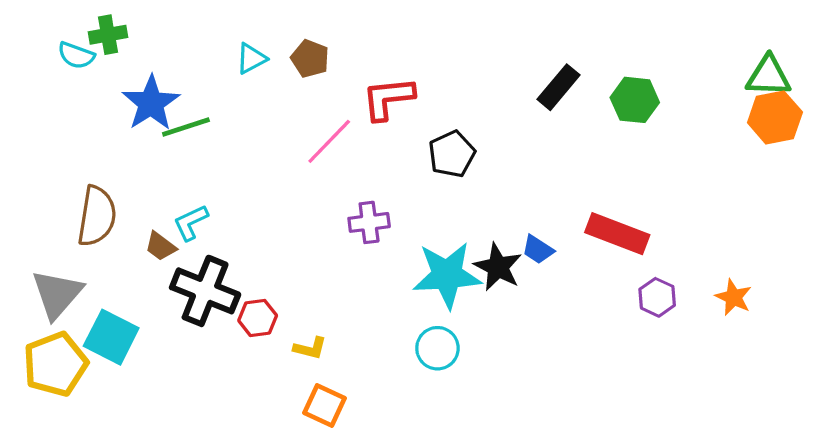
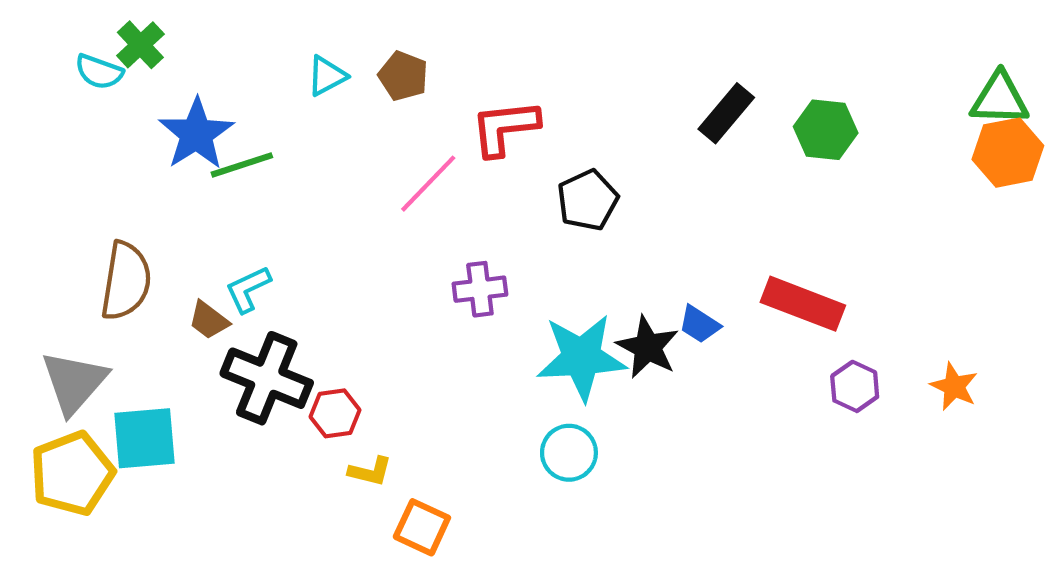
green cross: (108, 35) -> (140, 45), turned -33
cyan square: (111, 337) -> (145, 438), turned -32
yellow L-shape: (310, 348) -> (370, 471), moved

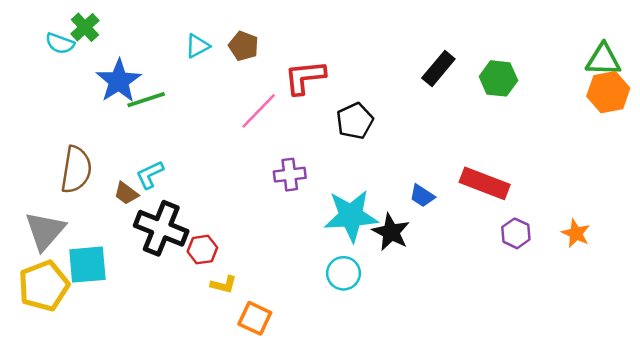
black star: (648, 347) -> (391, 232), moved

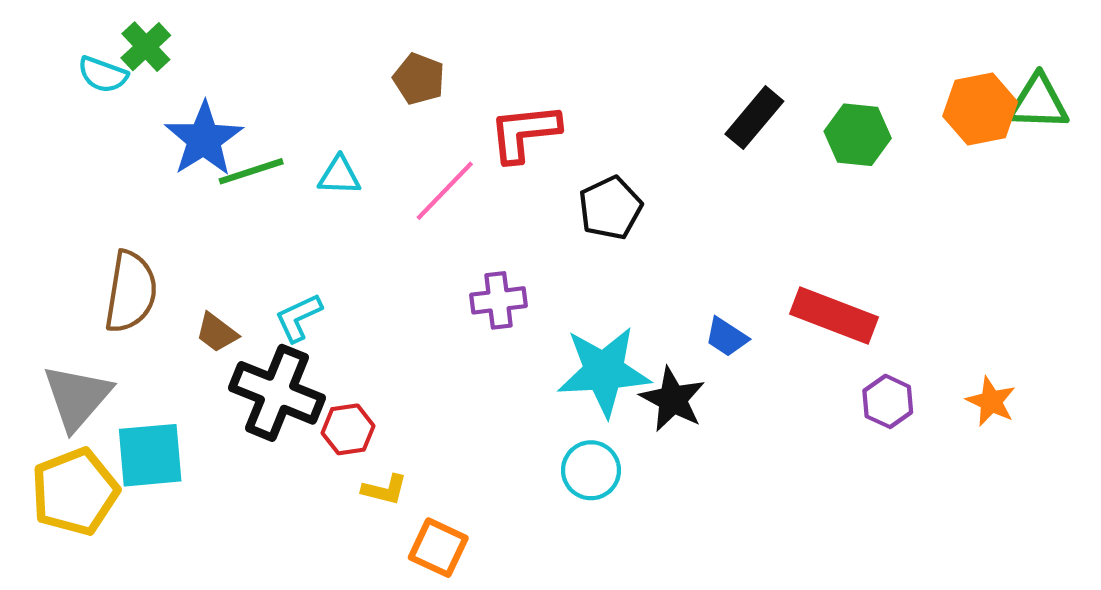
cyan triangle: (197, 46) -> (339, 176), moved, turned 30
orange hexagon: (608, 92) -> (980, 109), moved
cyan L-shape: (150, 175) -> (298, 318), moved

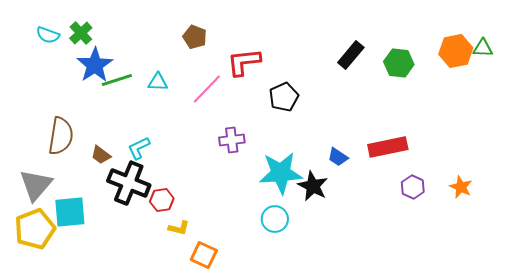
green cross: (146, 47) -> (81, 33), moved
green triangle: (1038, 103) -> (483, 48), size x0.7
red rectangle: (834, 315) -> (388, 147), turned -33

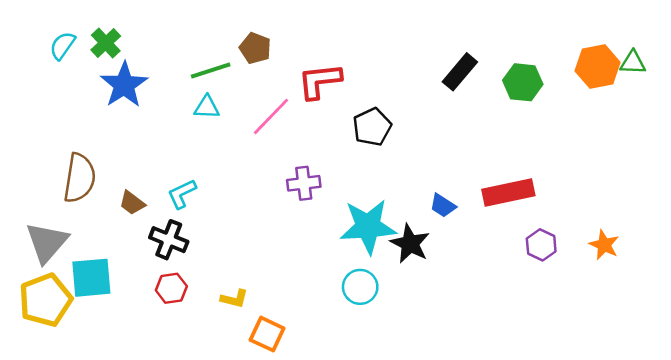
cyan semicircle: (48, 35) -> (62, 46), turned 105
green line: (117, 80) -> (211, 70), moved
black cross: (129, 183) -> (169, 240), size x0.7
red hexagon: (162, 200) -> (171, 288), moved

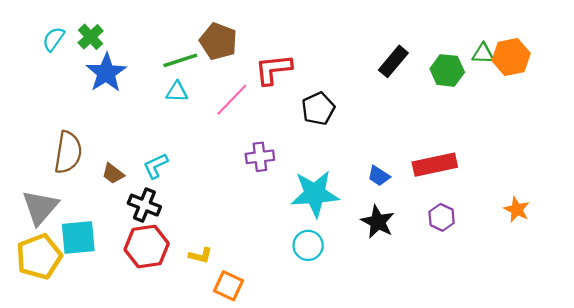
brown pentagon: (255, 48) -> (218, 41), size x1.4
green triangle: (633, 63) -> (483, 54), moved
black star: (410, 244) -> (378, 222), moved
purple hexagon: (541, 245) -> (442, 217), moved
red hexagon: (171, 288) -> (147, 247), size x1.6

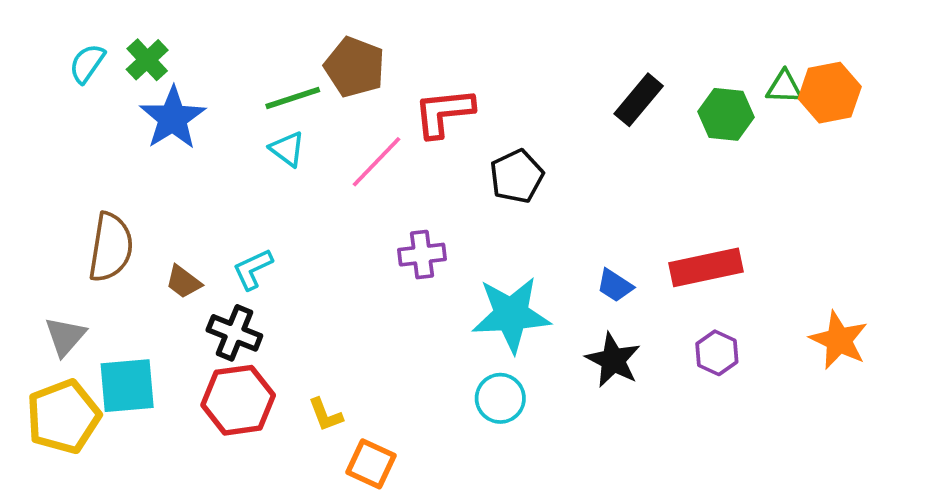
cyan triangle: (177, 92) -> (287, 149), turned 35
gray triangle: (40, 207) -> (65, 336), size x0.7
orange star: (517, 210) -> (839, 340), size x1.4
yellow L-shape: (200, 255) -> (326, 415), turned 55

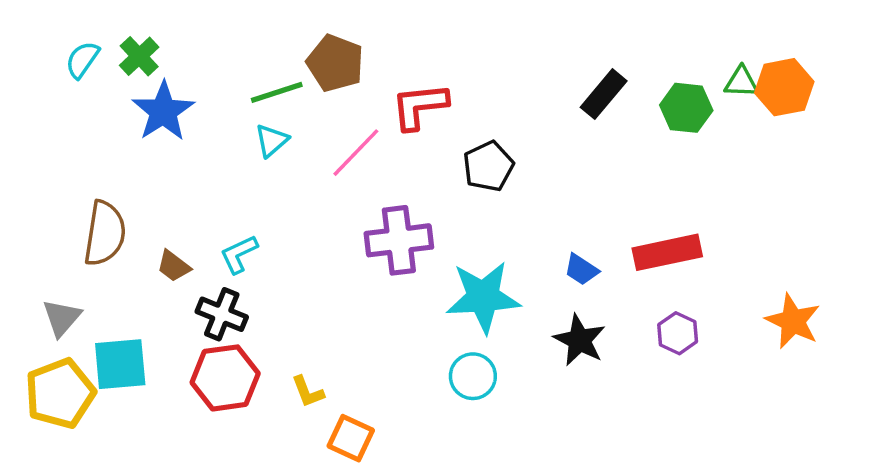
cyan triangle: (287, 149) -> (272, 141), turned 42
purple cross: (422, 255) -> (399, 240), size x1.5

